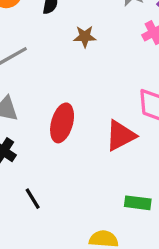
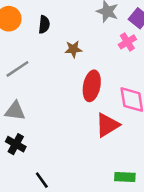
red ellipse: (62, 123) -> (92, 86), moved

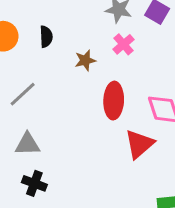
pink cross: (127, 42) -> (123, 44), moved

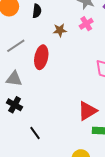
red ellipse: (114, 101) -> (41, 57), moved
red triangle: (139, 144) -> (87, 111), moved

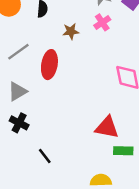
gray triangle: (14, 79) -> (17, 91), turned -36
red triangle: (87, 111) -> (107, 127), turned 45

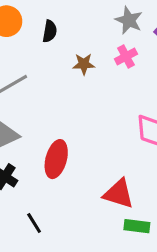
red ellipse: (49, 65) -> (56, 159), moved

